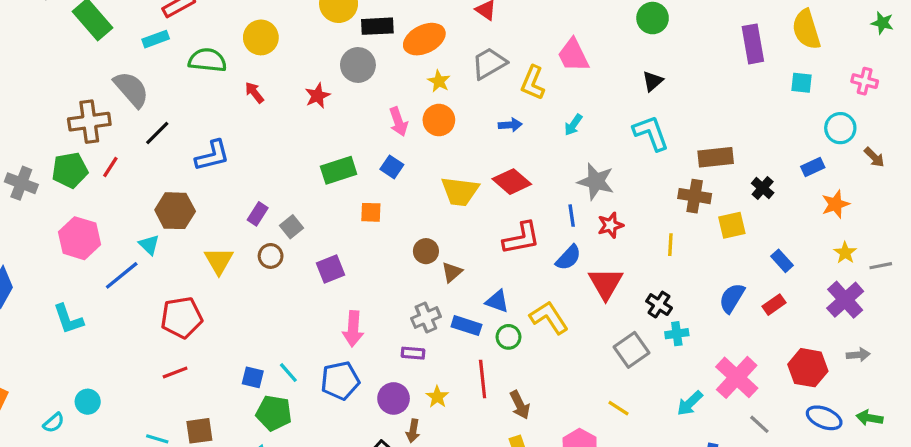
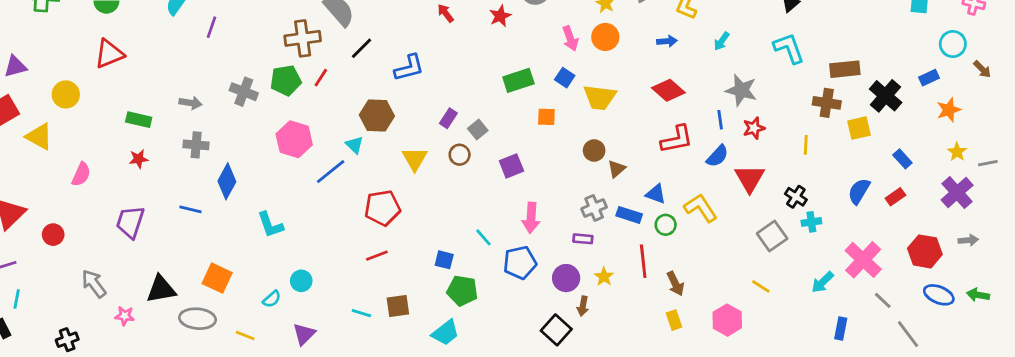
black cross: (763, 188) -> (886, 96), size x1.6
yellow trapezoid: (460, 191) -> (600, 97), moved
cyan L-shape: (68, 319) -> (270, 225), moved
cyan line: (288, 373) -> (483, 237), moved

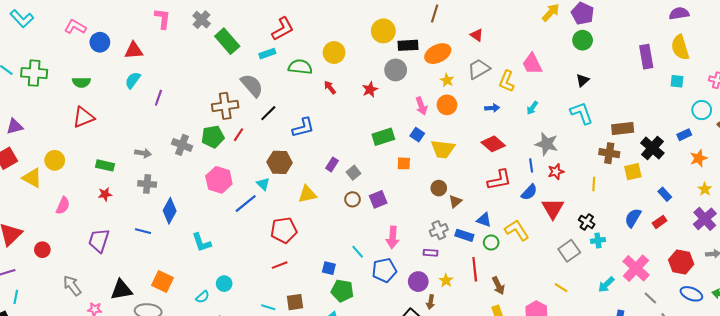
yellow circle: (66, 94) -> (55, 160), moved
brown circle: (460, 155) -> (353, 199), moved
yellow triangle: (415, 159) -> (307, 194), turned 48

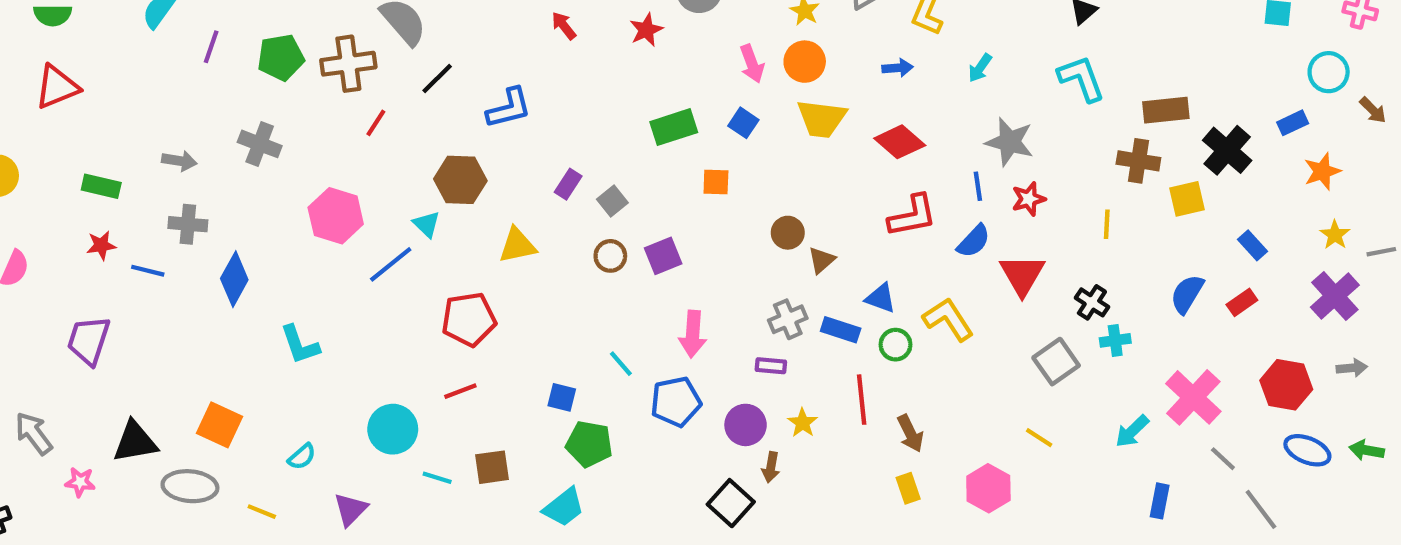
green pentagon: (213, 137) -> (281, 57), moved
yellow trapezoid: (443, 149) -> (822, 119), moved
blue line: (143, 231) -> (148, 271), moved
cyan circle: (224, 284) -> (393, 429), moved, size x1.5

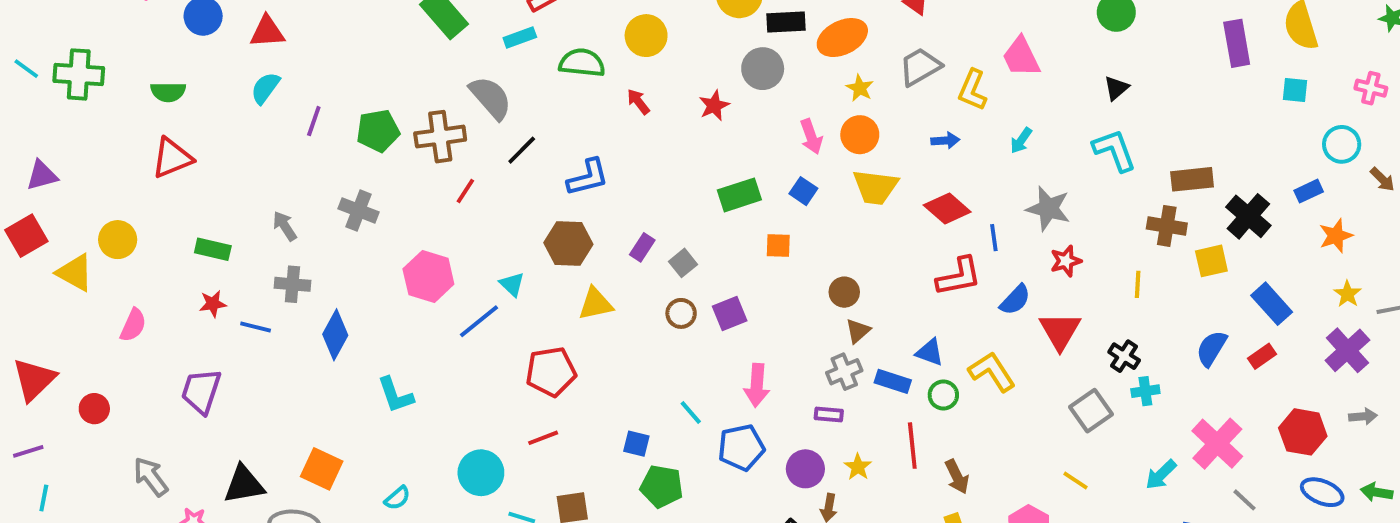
gray arrow: (179, 161) -> (285, 226), turned -132
brown hexagon: (460, 180) -> (568, 243), moved
blue line: (978, 186) -> (994, 238), moved
blue rectangle: (1252, 245) -> (1272, 304), size x1.5
brown triangle: (822, 260) -> (858, 331), moved

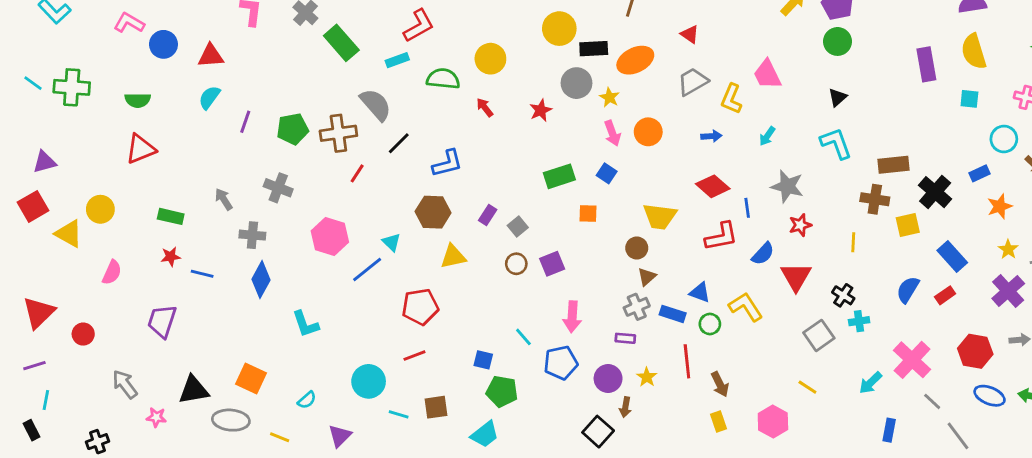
yellow star: (860, 88) -> (609, 97), moved
yellow trapezoid: (875, 187) -> (660, 216), moved
gray cross: (292, 284) -> (252, 235), moved

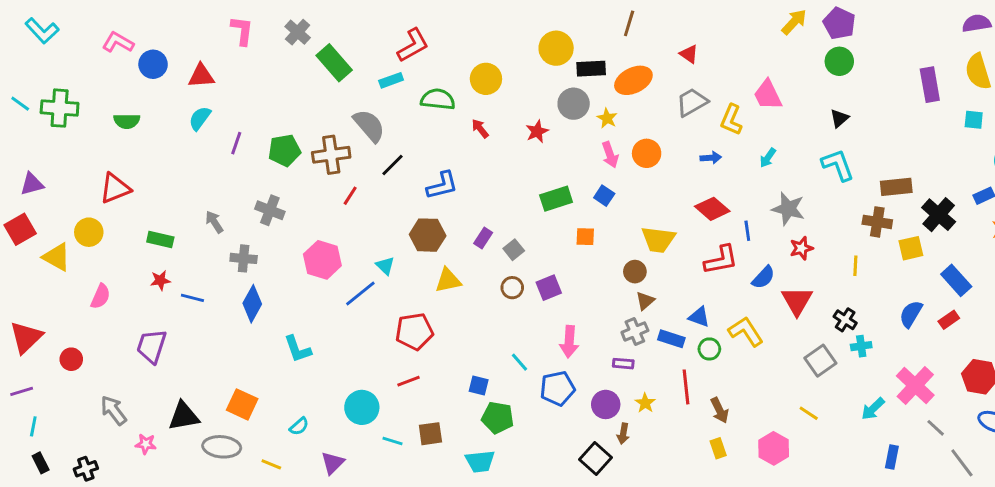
red triangle: (141, 149) -> (115, 188), moved
black rectangle: (32, 430) -> (41, 463), moved
cyan trapezoid: (485, 434) -> (480, 461), turned 32

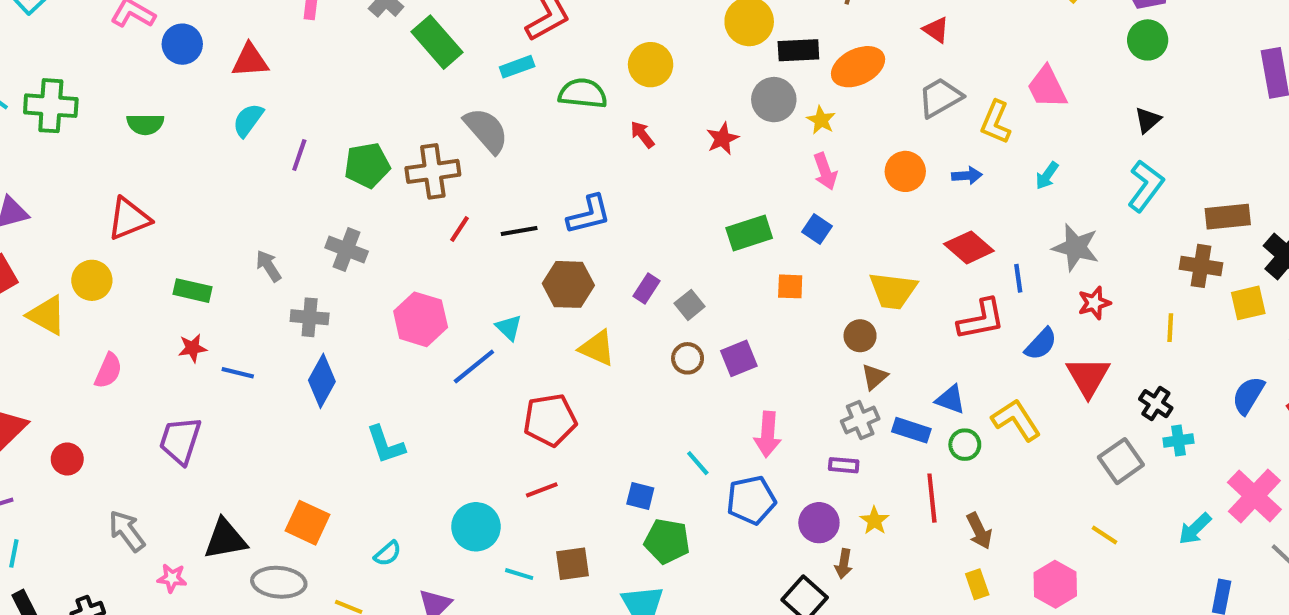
orange circle: (647, 153) -> (905, 171), moved
black line: (392, 165) -> (519, 231), moved, turned 35
cyan L-shape: (838, 165) -> (1146, 186), turned 57
yellow triangle: (448, 280) -> (597, 348), turned 36

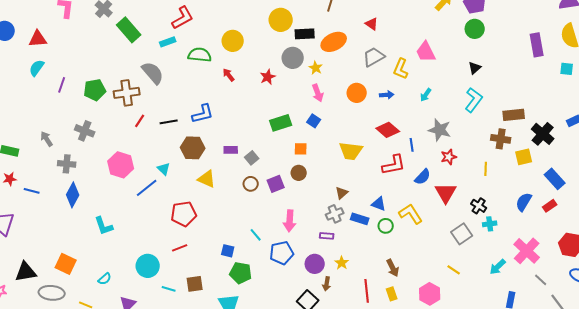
purple rectangle: (646, 289) -> (231, 150), turned 56
brown circle: (860, 336) -> (299, 173), moved
red line: (932, 498) -> (367, 291), moved

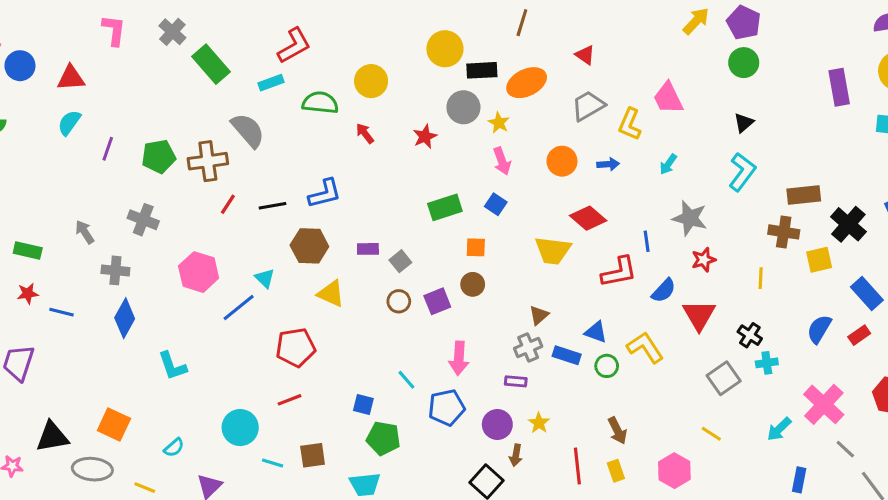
red diamond: (388, 130) -> (588, 218), moved

